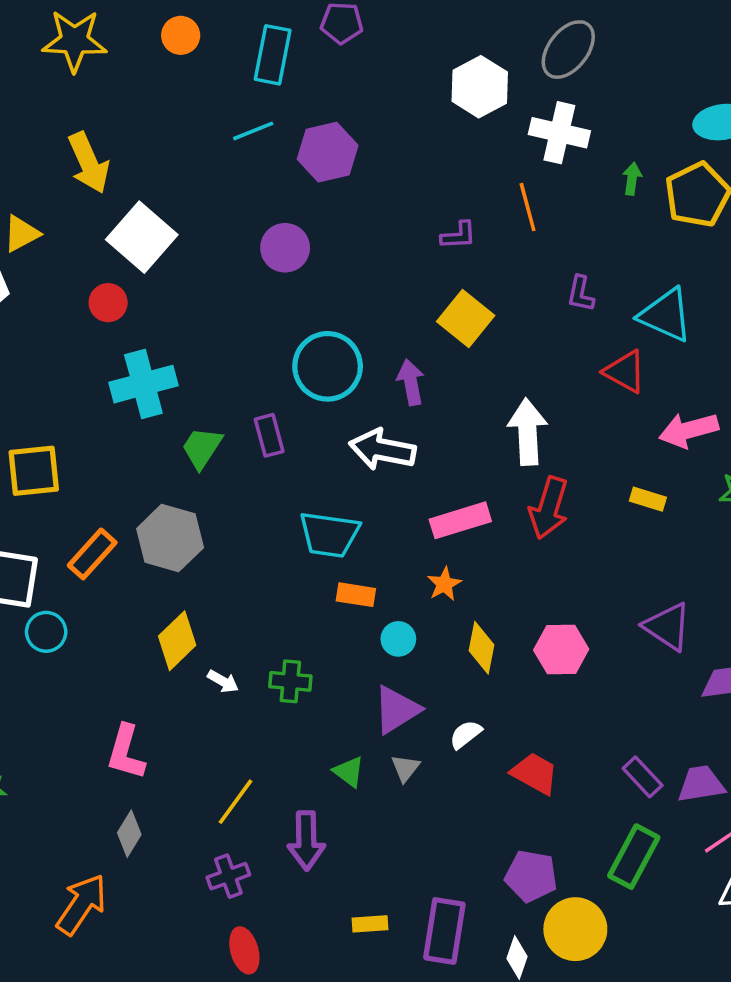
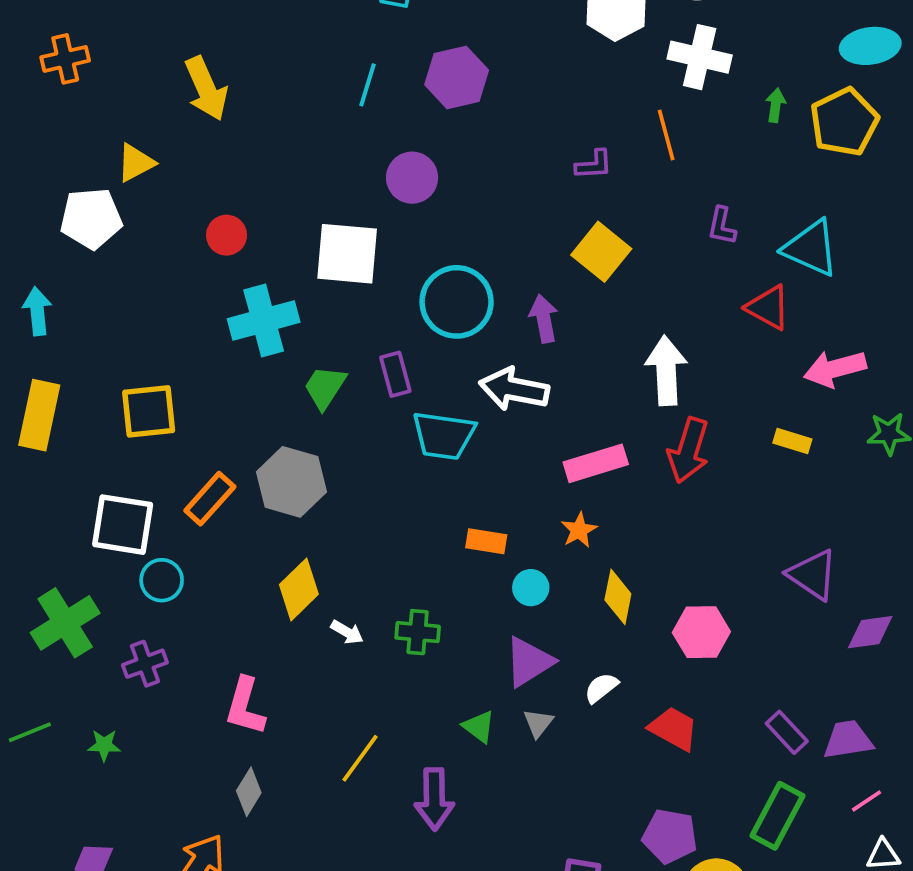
cyan line: (253, 131) -> (368, 85), moved, turned -51
white square: (142, 237) -> (347, 254), moved, turned -36
cyan trapezoid: (329, 534) -> (444, 435), moved
pink hexagon: (561, 650) -> (701, 632), moved
purple cross: (228, 876) -> (145, 664), moved

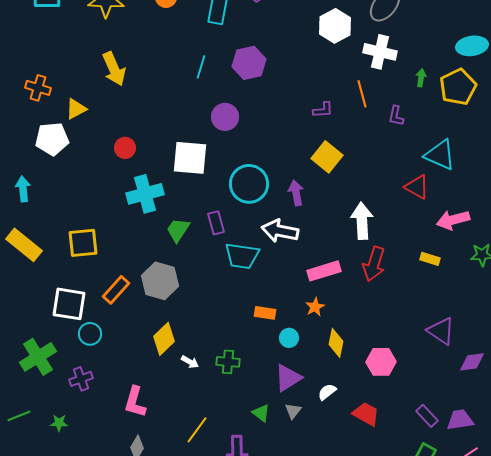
orange cross: (65, 59) -> (38, 88), moved, turned 30
purple L-shape: (722, 226) -> (396, 116), moved
yellow rectangle: (39, 415) -> (24, 245), turned -63

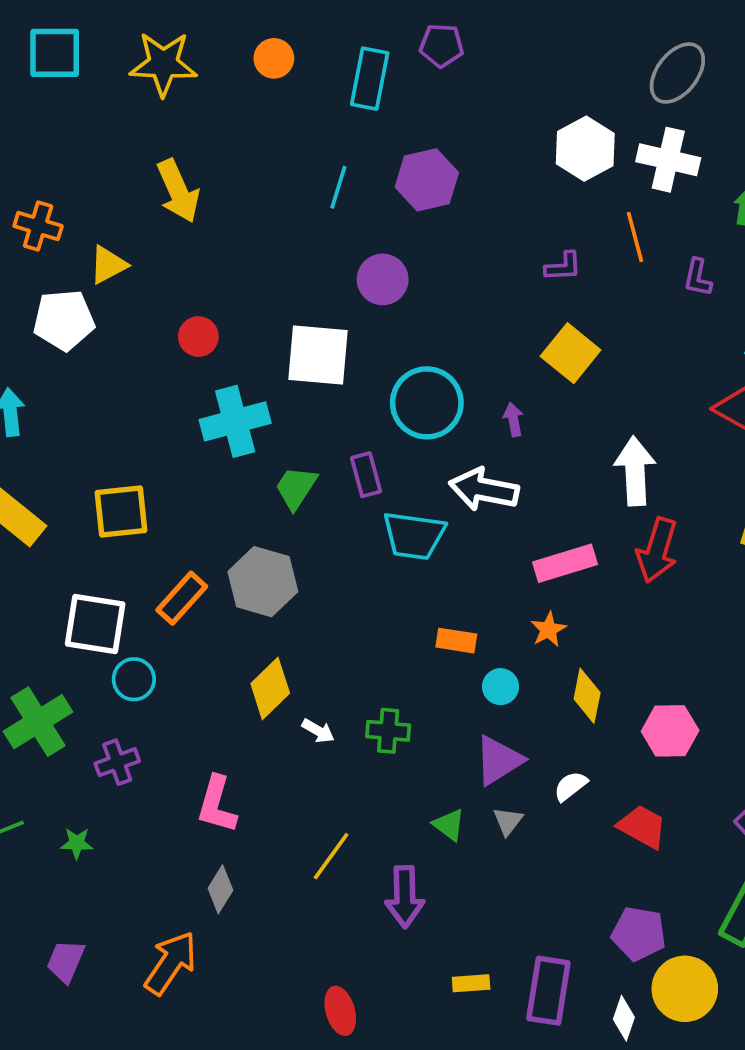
white hexagon: (335, 26) -> (585, 149), moved
purple arrow: (296, 193) -> (513, 419), size x0.7

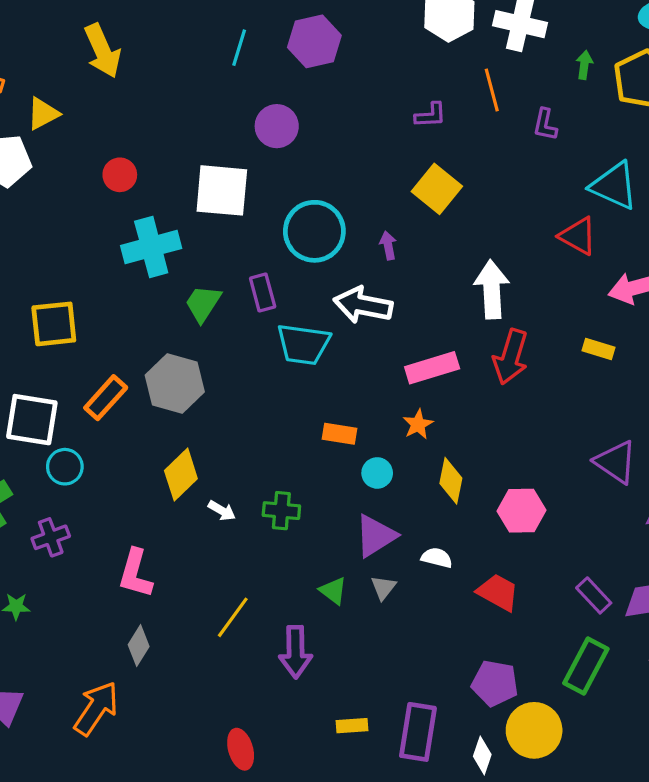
white semicircle: (571, 786) -> (437, 558), turned 52

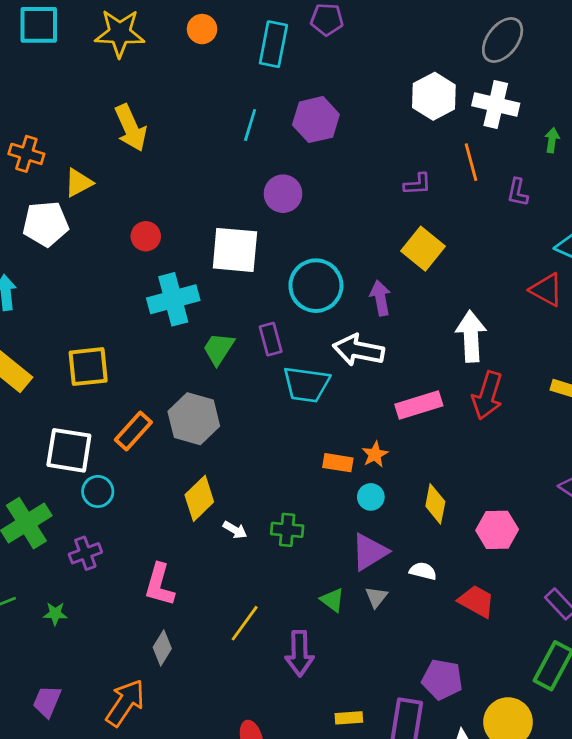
purple arrow: (388, 245) -> (380, 298), size x1.4
orange star: (418, 424) -> (375, 454), moved
purple pentagon: (495, 683) -> (442, 679), moved

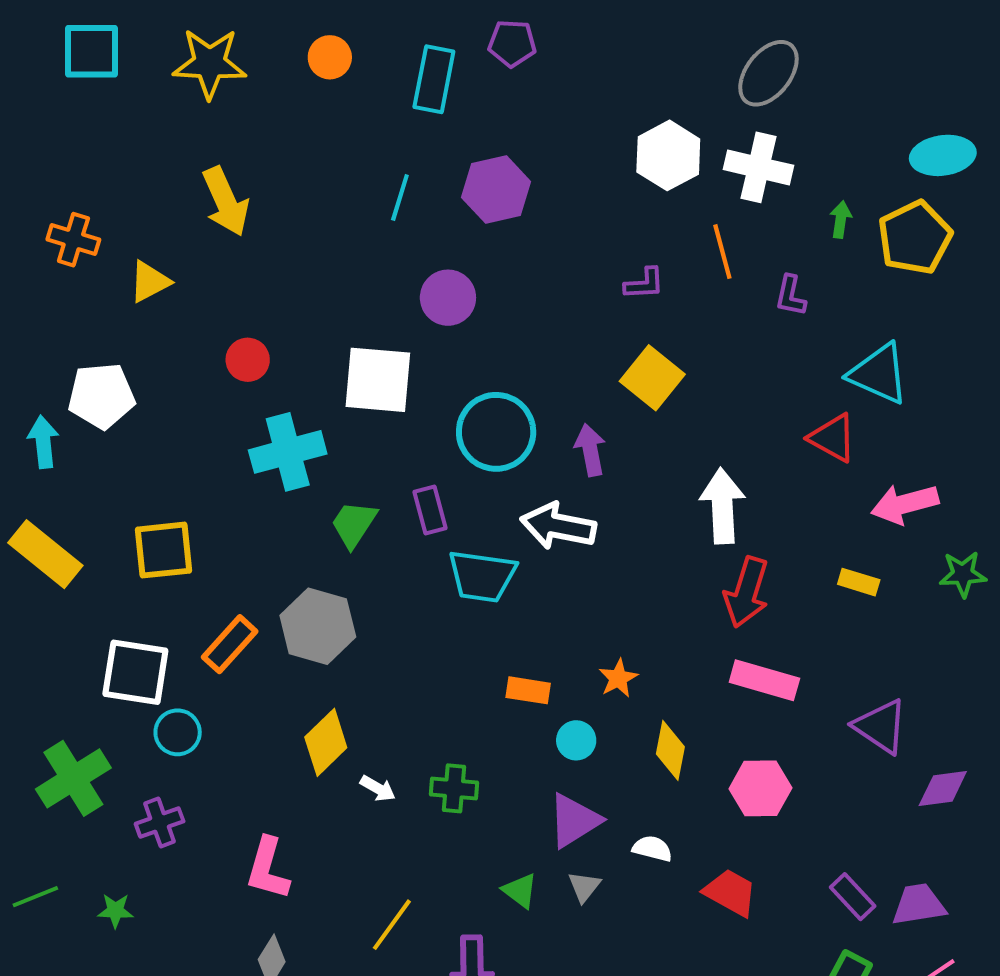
white pentagon: (46, 224) -> (101, 396), moved
pink rectangle: (419, 405) -> (764, 680), moved, turned 33
orange star: (375, 454) -> (618, 678), moved

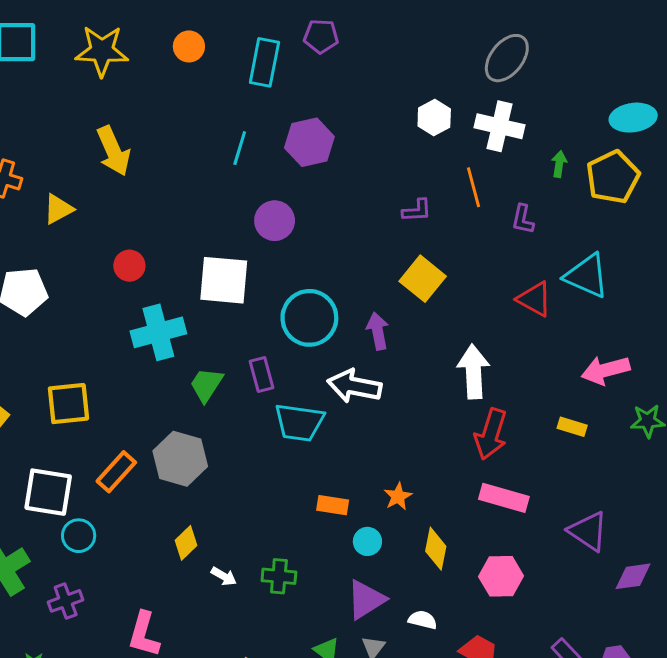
white hexagon: (668, 155) -> (434, 118), size x0.7
red triangle: (833, 438) -> (534, 299), moved
yellow diamond: (326, 742) -> (186, 543), size x0.7

